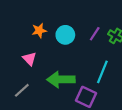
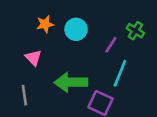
purple line: (95, 34) -> (111, 45), moved
gray line: (22, 90) -> (24, 95), turned -56

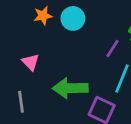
orange star: (45, 24) -> (43, 16), moved
cyan circle: (76, 29) -> (73, 18), moved

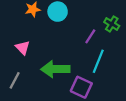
gray line: (21, 102) -> (15, 80), turned 36

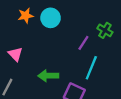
green arrow: (55, 69) -> (48, 76), size x0.7

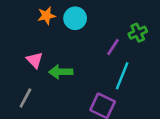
green cross: (105, 30) -> (138, 33), turned 35
green arrow: (48, 76) -> (61, 72), moved

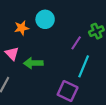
orange star: (46, 16) -> (22, 28), moved

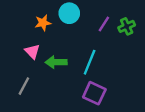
purple line: (76, 43) -> (104, 24), moved
cyan line: (84, 66) -> (90, 62), moved

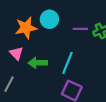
orange star: (43, 23) -> (26, 28), size x1.5
purple line: (104, 24) -> (80, 29), turned 56

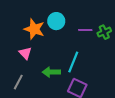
orange star: (26, 28) -> (34, 29), turned 30
green arrow: (38, 63) -> (51, 72), moved

